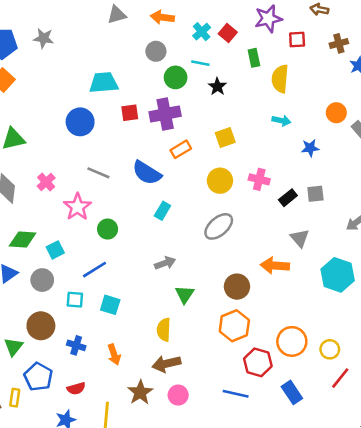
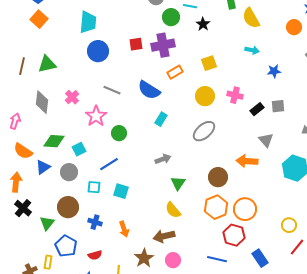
yellow semicircle: (280, 79) -> (251, 18), turned -35
cyan trapezoid: (104, 83) -> (88, 22), moved, turned 100
orange circle: (336, 113) -> (294, 27), moved
yellow semicircle: (164, 330) -> (173, 210), moved, turned -42
orange circle: (292, 341) -> (245, 209), moved

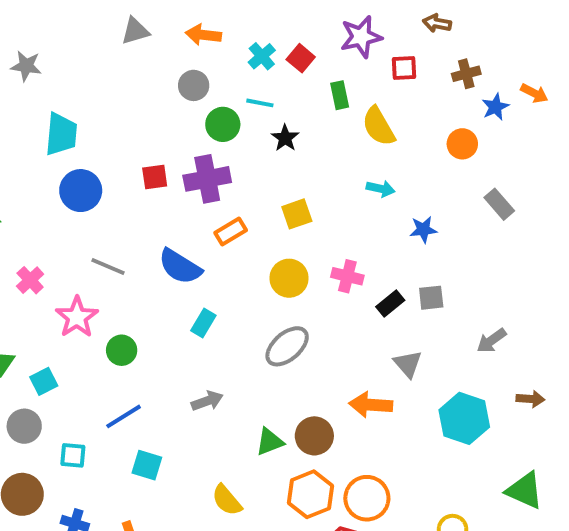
blue line: (109, 164) -> (124, 416), moved
green triangle: (178, 183) -> (270, 442), moved, turned 35
cyan square: (121, 191) -> (147, 465), moved

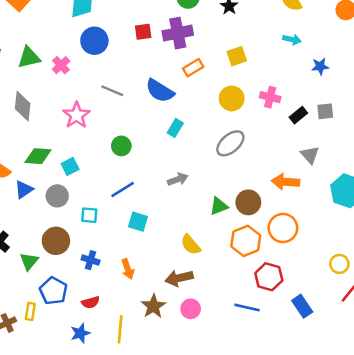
pink cross: (30, 280) -> (61, 65), moved
pink star: (77, 317) -> (76, 115), moved
orange circle: (367, 498) -> (283, 228), moved

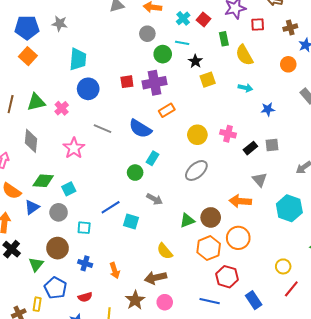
yellow square: (237, 56) -> (208, 80), moved
green circle: (121, 146) -> (135, 173), moved
gray arrow: (178, 179) -> (155, 199), turned 49
cyan square: (138, 222) -> (131, 222), moved

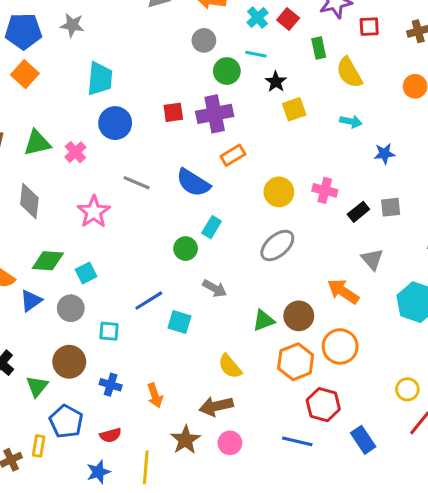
orange arrow: (240, 201) -> (343, 291), turned 30

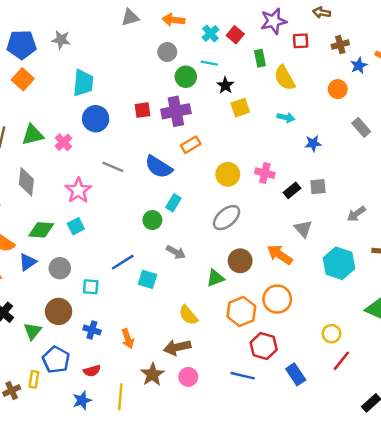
cyan square: (86, 273) -> (76, 226), moved
brown circle: (299, 316) -> (240, 261), moved

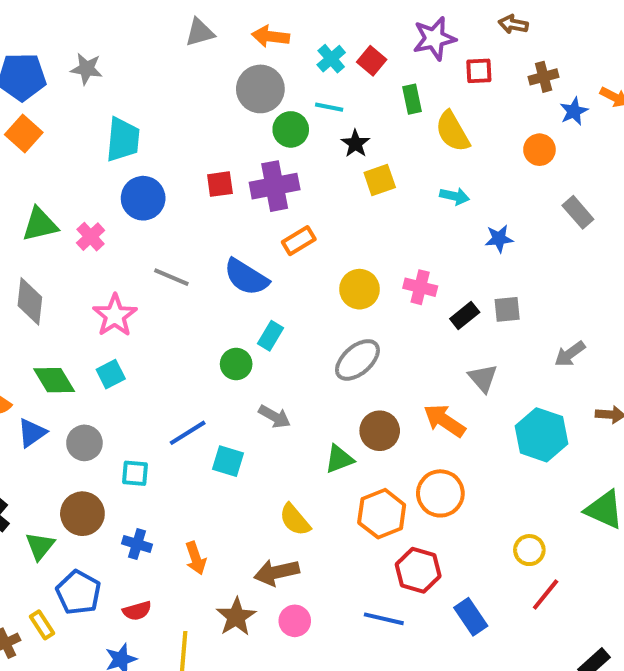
gray circle: (167, 52) -> (260, 89), size x1.5
green diamond: (41, 230) -> (54, 380), turned 55
yellow rectangle: (34, 379) -> (42, 625), turned -42

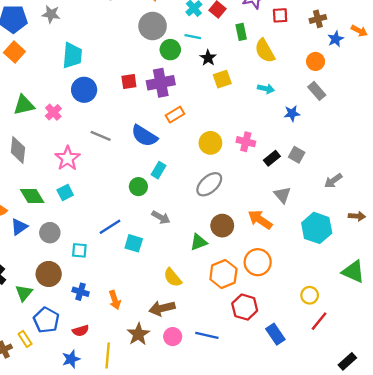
gray rectangle: (578, 212) -> (317, 91), moved
gray square: (507, 309) -> (297, 155), turned 35
blue line: (384, 619) -> (207, 335), moved

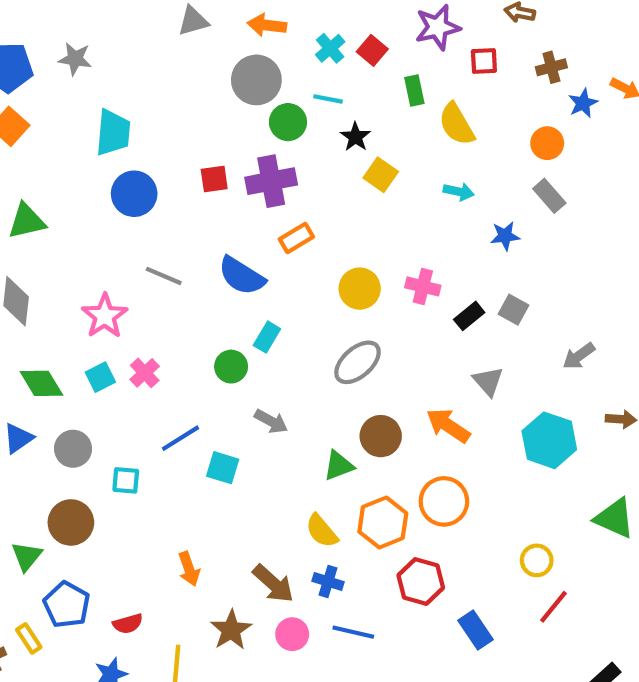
yellow square: (222, 79) -> (381, 175), turned -36
pink cross: (53, 112) -> (145, 373), moved
yellow semicircle: (173, 278) -> (322, 531), moved
blue cross: (81, 292) -> (328, 581), moved
brown arrow: (162, 308) -> (273, 584), turned -125

